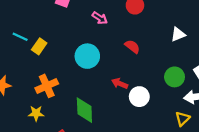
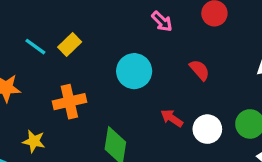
cyan line: (20, 37) -> (35, 47), moved
white circle: (139, 97) -> (207, 129), moved
yellow star: (36, 113) -> (34, 141), moved

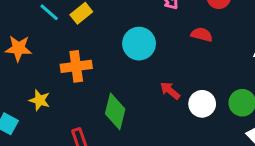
red semicircle: (200, 70) -> (202, 35), moved, turned -40

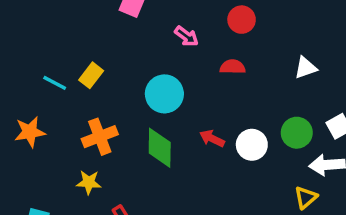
yellow star: (40, 100) -> (89, 182), moved
green diamond: (115, 111) -> (160, 148), moved

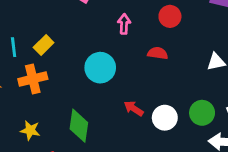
pink arrow: (186, 36) -> (124, 24), turned -132
cyan line: (55, 83) -> (14, 47), turned 48
orange cross: (100, 137) -> (33, 79), moved
green diamond: (160, 148) -> (79, 126), moved

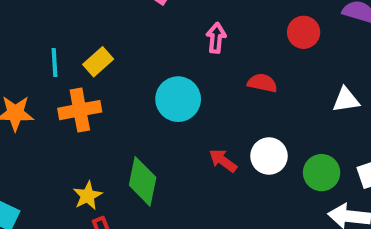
red circle: (170, 16) -> (304, 32), moved
white circle: (165, 118) -> (269, 156), moved
yellow star: (30, 130) -> (88, 196), moved, turned 30

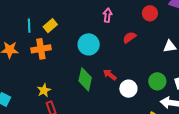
red semicircle: (262, 83) -> (129, 37), turned -48
white circle: (269, 156) -> (128, 89), moved
green diamond: (143, 181) -> (85, 79), moved

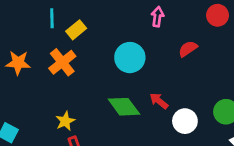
cyan line: (29, 26) -> (52, 18), moved
orange cross: (41, 49) -> (62, 62), turned -30
green diamond: (85, 79) -> (124, 107), turned -50

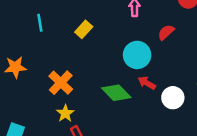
yellow rectangle: (76, 30) -> (84, 29), moved
cyan circle: (130, 58) -> (137, 55), moved
orange cross: (62, 62) -> (61, 83), moved

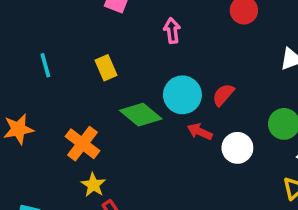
yellow rectangle: (84, 29) -> (106, 68), turned -60
red semicircle: (166, 32) -> (223, 95), moved
green diamond: (116, 93) -> (141, 115), moved

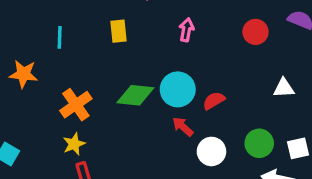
cyan line: (45, 65) -> (60, 37), moved
yellow rectangle: (106, 68) -> (118, 31), moved
green diamond: (141, 115) -> (135, 95), turned -51

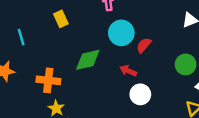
cyan circle: (178, 89) -> (121, 33), moved
orange cross: (76, 105) -> (48, 80), turned -30
white circle: (211, 151) -> (140, 94), moved

